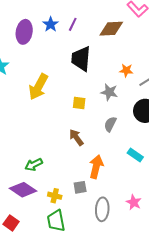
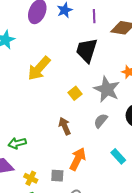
purple line: (73, 24) -> (94, 16), moved, turned -40
gray star: (109, 92) -> (107, 89), size x1.5
yellow square: (79, 103) -> (75, 93), turned 32

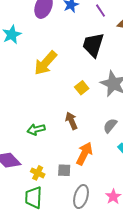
purple line: (94, 16) -> (100, 11), turned -32
gray semicircle: (101, 121) -> (110, 126), moved
green arrow: (17, 143) -> (36, 129), moved

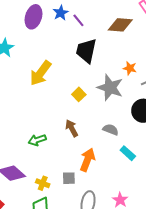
purple line: (100, 11) -> (78, 20), moved
gray semicircle: (110, 126) -> (111, 130), turned 77

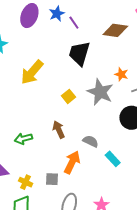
gray semicircle: (111, 130) -> (91, 141), moved

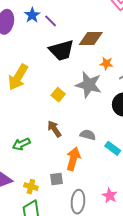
brown diamond: (115, 30) -> (91, 38), moved
black trapezoid: (79, 53) -> (61, 50), turned -112

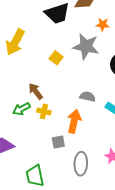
brown arrow: (54, 129) -> (36, 91), moved
yellow cross: (31, 187) -> (44, 111), moved

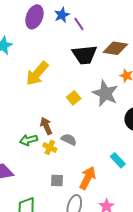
gray semicircle: (88, 97) -> (69, 140), moved
orange arrow: (74, 121) -> (88, 178), moved

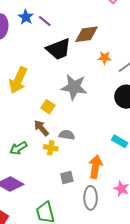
gray star: (105, 93) -> (74, 87), moved
yellow square: (74, 98) -> (48, 107), moved
green arrow: (28, 140) -> (18, 148), moved

